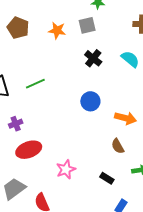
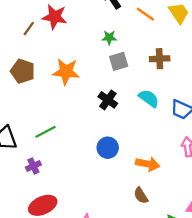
gray square: (87, 25) -> (119, 61), moved
orange star: (57, 31) -> (66, 72), size x1.4
purple cross: (16, 124) -> (33, 166), moved

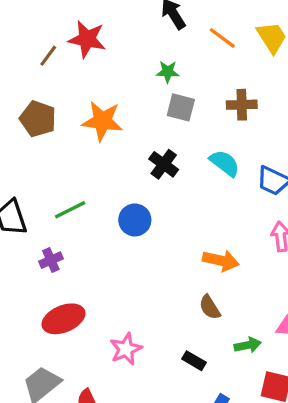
gray square: (119, 61) -> (181, 107), turned 30
blue circle: (108, 148) -> (135, 220), moved

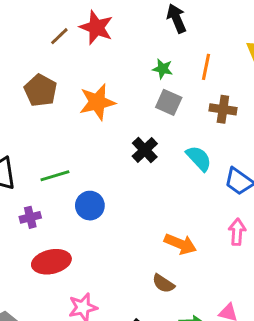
orange line: (222, 38) -> (206, 67), moved, turned 55
orange star: (102, 121) -> (97, 102), turned -30
blue circle: (135, 220) -> (90, 206), moved
brown semicircle: (210, 307) -> (163, 284), turned -35
red ellipse: (63, 319) -> (51, 262), moved

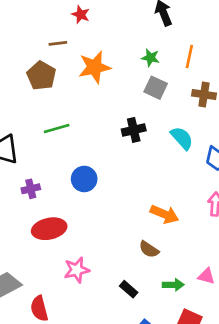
red star: (96, 27) -> (81, 15), moved, size x0.6
brown line: (59, 36) -> (58, 43), moved, turned 36
orange star: (97, 102) -> (95, 67), moved
black cross: (145, 150) -> (134, 130), turned 30
green line: (55, 176) -> (57, 128), moved

